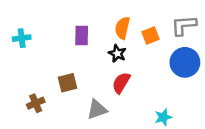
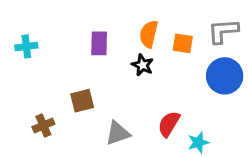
orange square: (150, 36) -> (183, 43), turned 30
red semicircle: (121, 83) -> (169, 124), moved

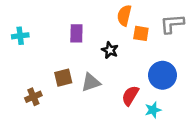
orange semicircle: (149, 34) -> (124, 15), moved
blue circle: (225, 76) -> (163, 75), moved
gray triangle: (118, 133) -> (91, 82), moved

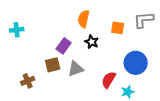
orange semicircle: (124, 15) -> (84, 19), moved
purple rectangle: (76, 33) -> (64, 46), moved, turned 35

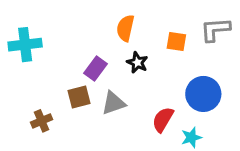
cyan cross: (17, 30) -> (25, 45), size x1.5

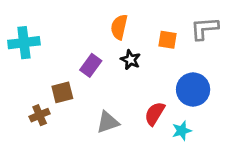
brown square: (79, 97) -> (62, 92), moved
gray triangle: (113, 103) -> (108, 122), moved

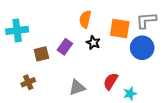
orange square: (167, 40) -> (120, 28), size x1.5
blue circle: (193, 90) -> (142, 48), moved
brown square: (62, 92) -> (41, 54), moved

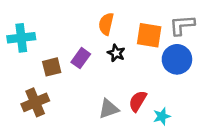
brown cross: (28, 82) -> (35, 102), size x1.5
gray triangle: (77, 87) -> (109, 109), moved

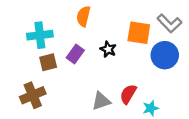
orange semicircle: (106, 24) -> (83, 16), moved
gray L-shape: (182, 25) -> (169, 23), turned -130
cyan cross: (21, 38) -> (40, 35), moved

